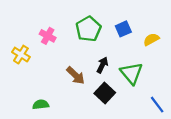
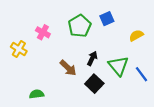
blue square: (123, 29) -> (107, 19), moved
blue line: (157, 105) -> (141, 74), moved

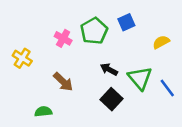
pink cross: (43, 32) -> (63, 38), moved
black arrow: (92, 58) -> (109, 69), turned -88
brown arrow: (68, 68) -> (63, 82), moved

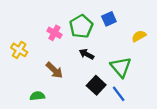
black arrow: (109, 69) -> (87, 54), moved
blue line: (167, 88) -> (119, 94), moved

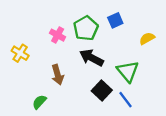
black arrow: (87, 54) -> (91, 58), size x1.5
brown arrow: (54, 70) -> (58, 75), turned 30
green semicircle: (37, 96) -> (39, 102), turned -40

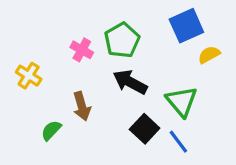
blue square: (115, 20) -> (186, 26), moved, size x1.5
green semicircle: (39, 102) -> (51, 130), moved

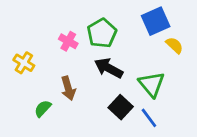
yellow semicircle: (209, 55) -> (174, 45), turned 72

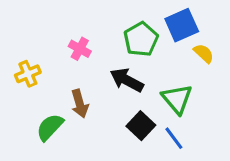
green pentagon: (102, 33) -> (141, 39), moved
yellow cross: (24, 63) -> (28, 74), turned 35
green semicircle: (43, 108) -> (50, 127), size x1.4

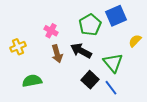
yellow semicircle: (204, 53) -> (135, 41), moved, turned -88
brown arrow: (80, 104) -> (57, 54), moved
green semicircle: (50, 127) -> (32, 81), turned 36

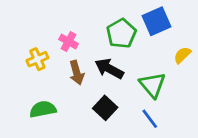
yellow cross: (18, 47) -> (37, 59), moved
black square: (90, 80) -> (105, 108), moved

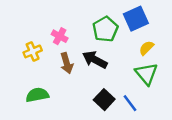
yellow semicircle: (182, 55) -> (146, 48), moved
green triangle: (152, 85) -> (146, 74), moved
black square: (105, 108) -> (104, 100), moved

